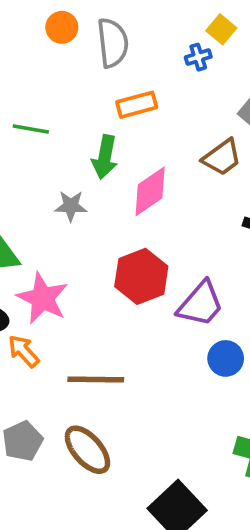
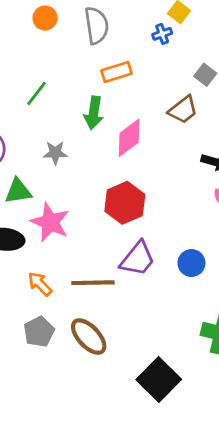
orange circle: (62, 27) -> (45, 18), moved
green line: (31, 129) -> (36, 93), turned -60
gray star: (71, 206) -> (55, 153), moved
purple trapezoid: (201, 304) -> (138, 259), moved
orange arrow: (24, 351) -> (40, 284), moved

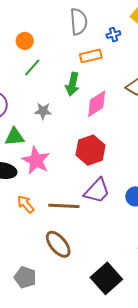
orange circle: (45, 18) -> (25, 41), moved
blue cross: (162, 34) -> (113, 35), moved
gray pentagon: (39, 332) -> (25, 277), moved, turned -30

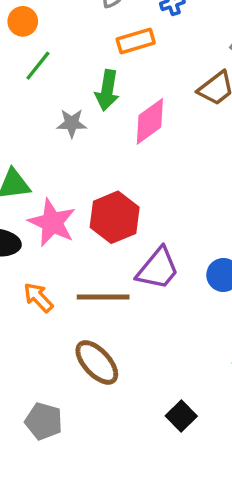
gray star: (43, 111) -> (72, 123), moved
red hexagon: (91, 150) -> (115, 217), moved
black square: (106, 278) -> (181, 416), size x0.6

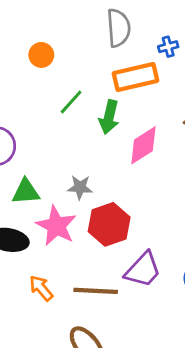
orange rectangle: (136, 41) -> (135, 77), size x1.4
green line: (38, 66) -> (71, 102), moved
gray star: (72, 123) -> (80, 187), moved

